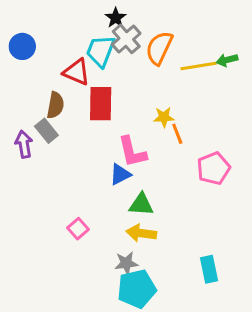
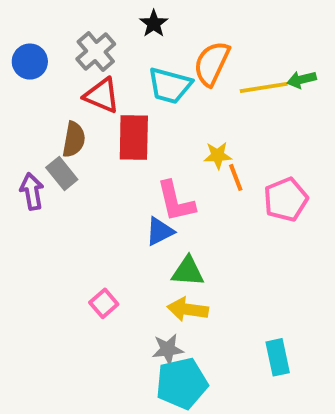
gray cross: (126, 39) -> (96, 52), moved
cyan trapezoid: (101, 51) -> (170, 86), moved, turned -96
pink pentagon: (213, 168) -> (286, 199), moved

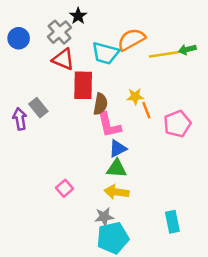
black star: (154, 24) -> (78, 16), moved
orange semicircle: (212, 64) -> (131, 39), turned 36
brown semicircle: (74, 139) -> (100, 104), moved
blue triangle: (160, 231) -> (118, 149), moved

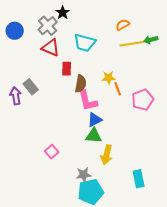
orange semicircle: (131, 39) -> (123, 25), moved, size x0.6
red rectangle: (83, 85) -> (67, 69), size x0.6
yellow arrow: (117, 192) -> (107, 155), moved, turned -84

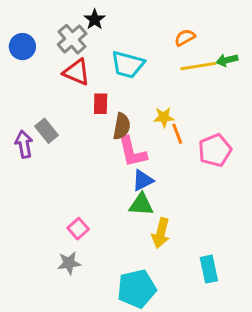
gray star: (84, 175) -> (69, 263), moved

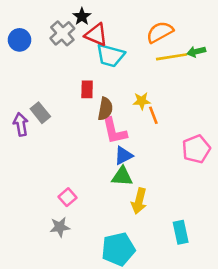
orange semicircle: (185, 38) -> (160, 32), size x1.5
red triangle: (77, 72) -> (96, 35), moved
pink pentagon: (215, 150) -> (196, 149), moved

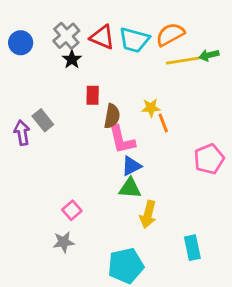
black star: (82, 17) -> (72, 59), moved
cyan trapezoid: (110, 55) -> (134, 40), moved

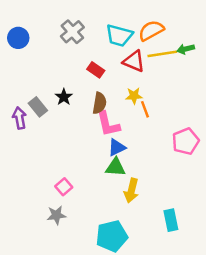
gray cross: (66, 36) -> (72, 32), moved
red triangle: (102, 37) -> (134, 61), moved
black star: (72, 59) -> (64, 97), moved
red rectangle: (93, 95) -> (96, 70), moved, turned -56

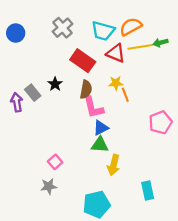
red rectangle: (96, 70) -> (83, 61), size x1.6

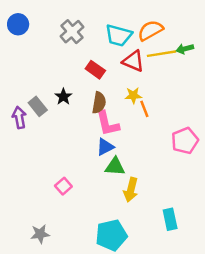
blue circle: (16, 33) -> (18, 24), moved
red rectangle: (83, 61) -> (95, 70), size x0.7
blue triangle: (101, 128) -> (105, 147), moved
gray star: (49, 186) -> (40, 234), moved

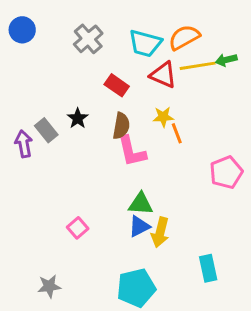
blue triangle: (105, 147) -> (139, 226), moved

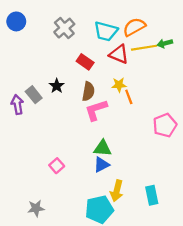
pink L-shape: (132, 151) -> (96, 110), turned 85
yellow arrow: (160, 232) -> (117, 191), moved

